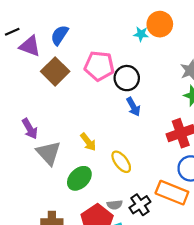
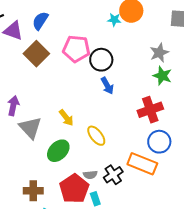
purple arrow: (30, 129) -> (13, 106), turned -138

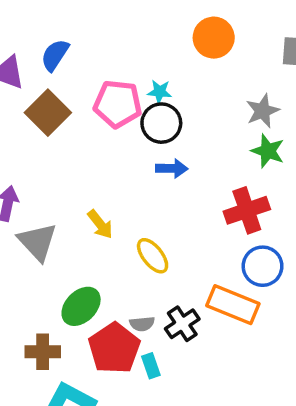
cyan star: (114, 20) -> (160, 92), moved
blue arrow: (107, 86) -> (172, 168), turned -60
green ellipse: (58, 151) -> (81, 306), moved

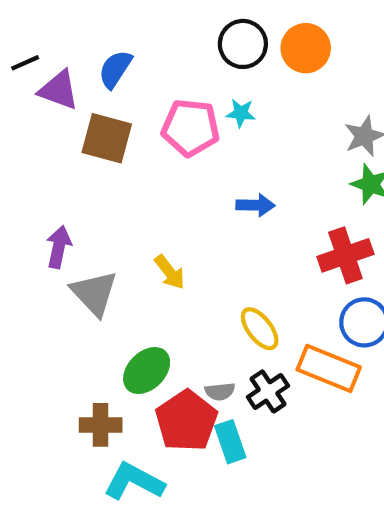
brown square: (48, 113) -> (107, 138), turned -30
black circle: (161, 123) -> (243, 44), moved
yellow ellipse: (153, 256) -> (260, 329), moved
cyan rectangle: (151, 366) -> (230, 442), size x1.4

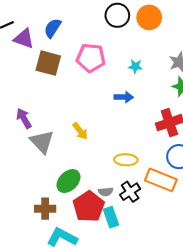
cyan star: (241, 113) -> (135, 66), moved
purple arrow: (59, 247) -> (24, 118), turned -42
yellow ellipse: (260, 329) -> (126, 160), turned -50

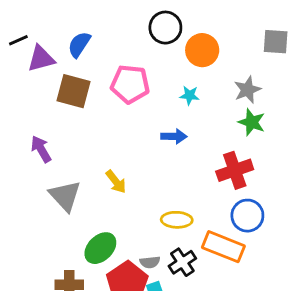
orange circle: (149, 17) -> (202, 50), moved
purple triangle: (24, 39) -> (41, 59), turned -35
purple arrow: (24, 118) -> (41, 149), moved

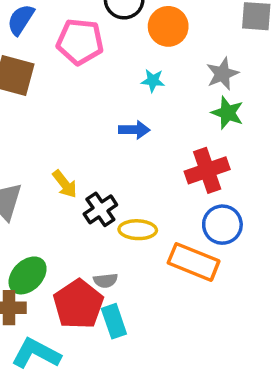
pink pentagon: (130, 84) -> (80, 42), moved
green ellipse: (100, 248) -> (28, 275), moved
black cross: (182, 262) -> (100, 209), moved

